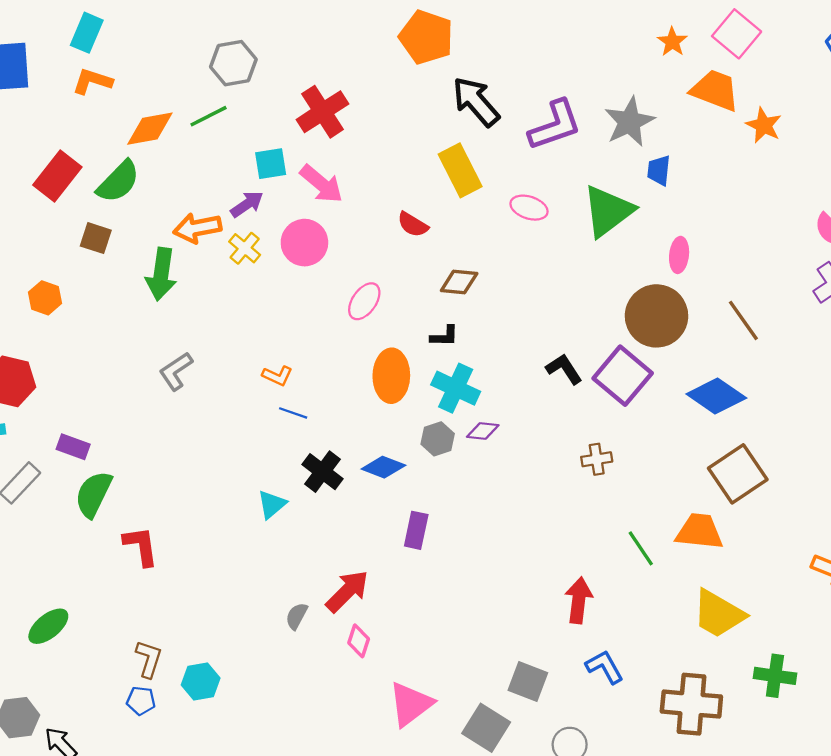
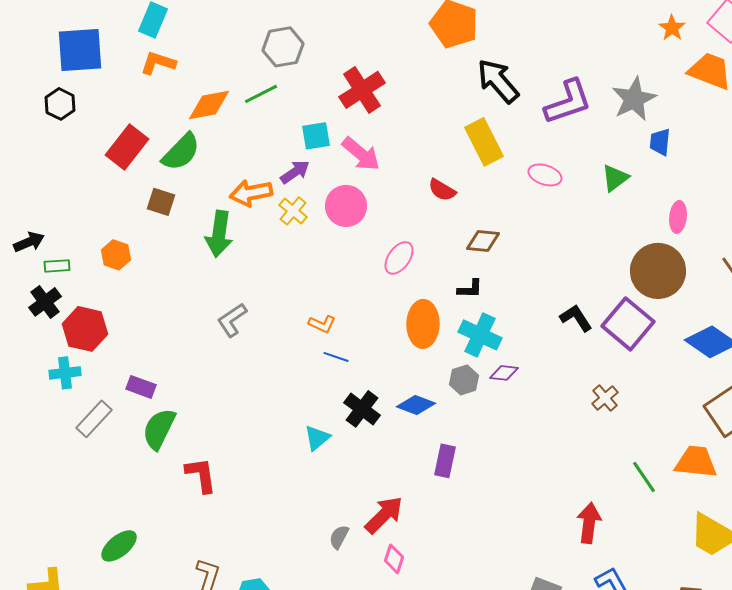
green triangle: (608, 211) -> (615, 178), size x0.6
brown cross: (597, 459) -> (605, 398), turned -32

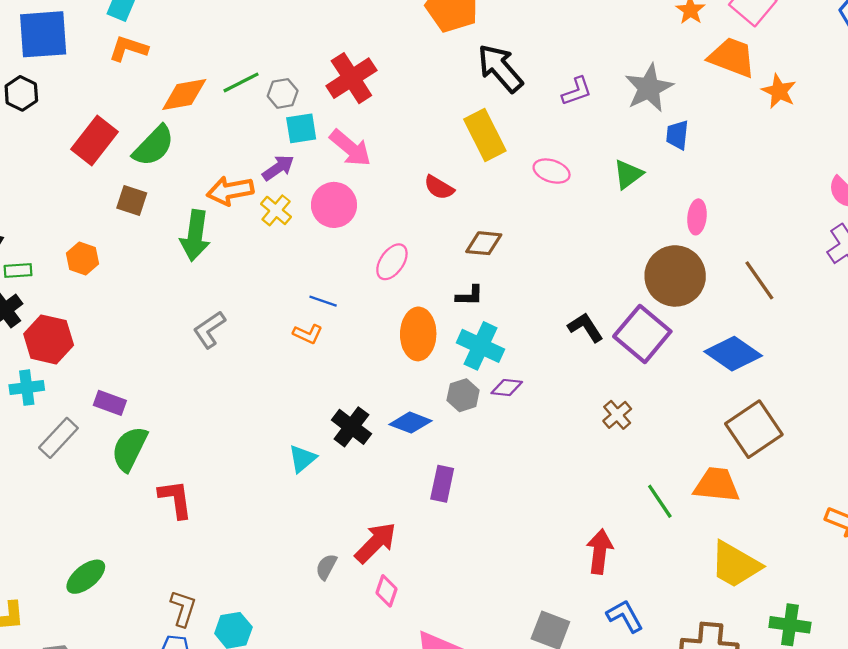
gray hexagon: (283, 47) -> (283, 93), moved, size x0.7
purple L-shape: (568, 102) -> (577, 91), size x0.6
blue line: (336, 357) -> (323, 301), moved

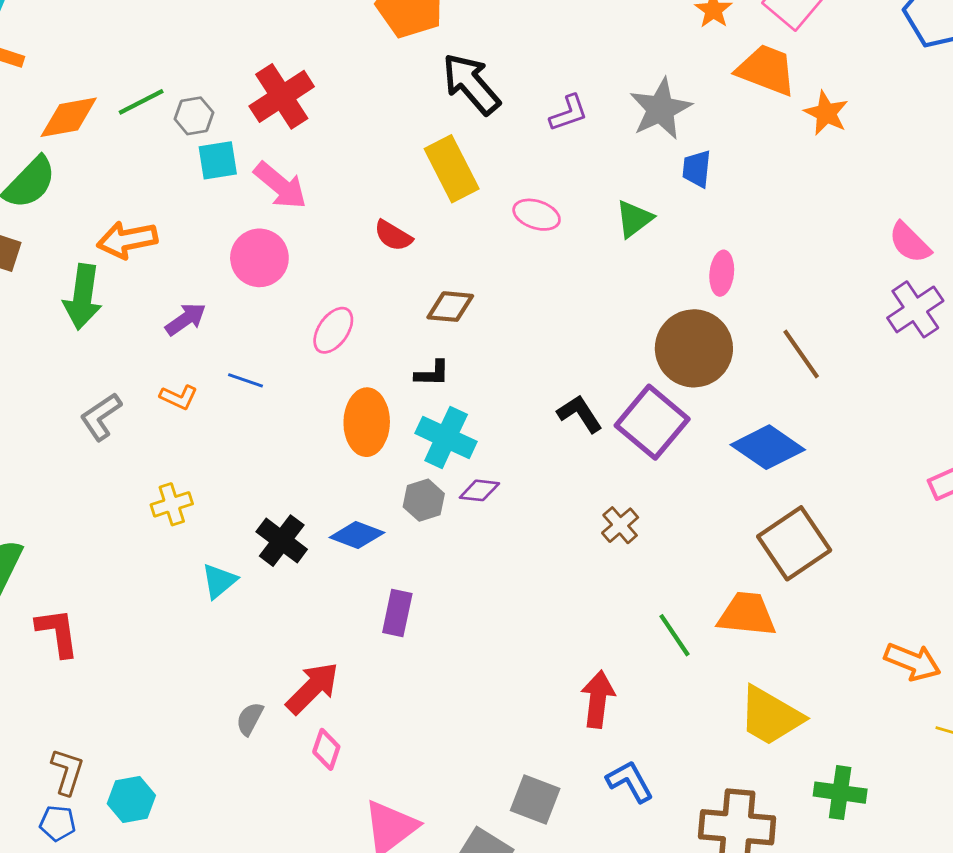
purple arrow: (278, 168) -> (186, 319), moved
yellow cross: (276, 210) -> (172, 504), moved, turned 32
orange L-shape: (308, 334) -> (179, 397), moved

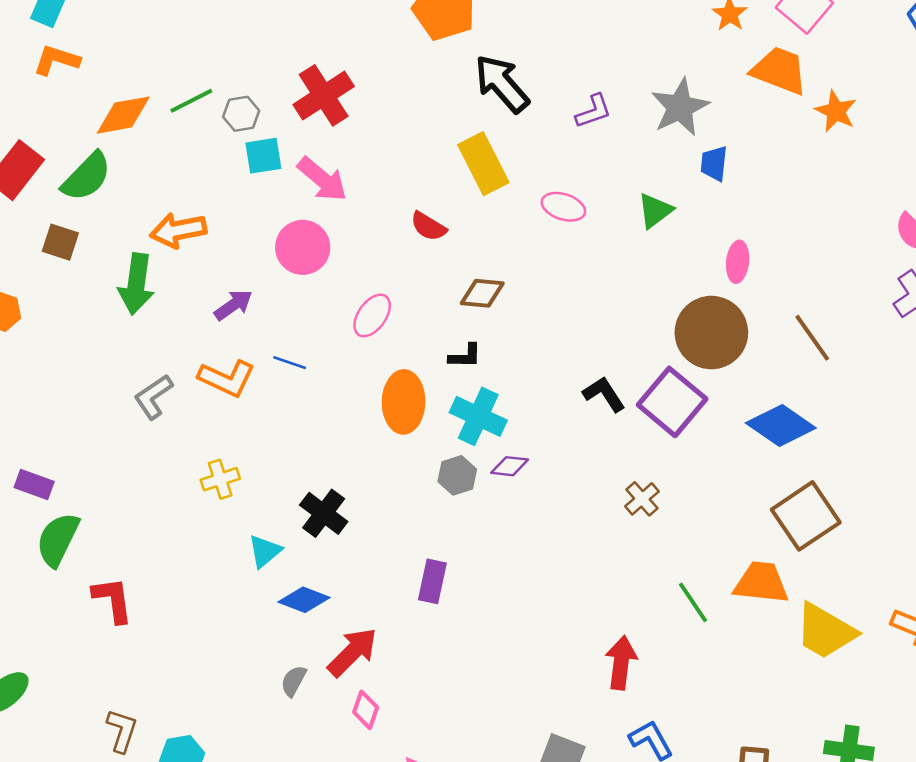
orange L-shape: (179, 397) -> (227, 378), size x1.6
blue diamond: (357, 535) -> (304, 600), moved
yellow trapezoid: (770, 716) -> (825, 631), moved

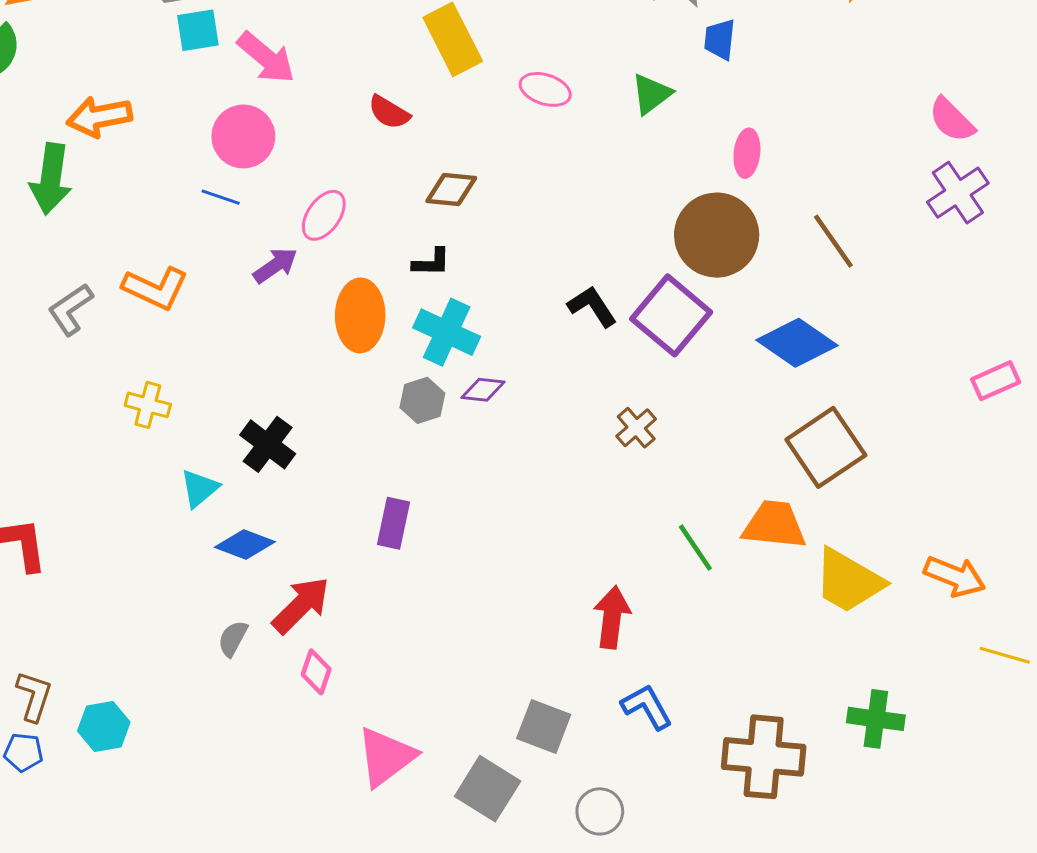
purple arrow: (233, 305) -> (275, 265), moved
blue line: (290, 363) -> (221, 197), moved
yellow cross: (220, 479) -> (148, 405), turned 33

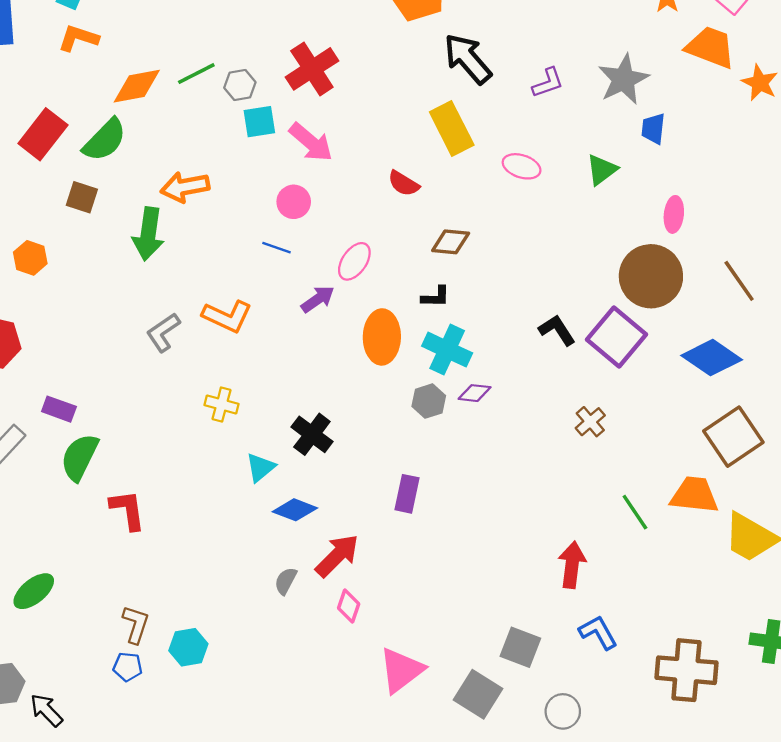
pink circle: (243, 136) -> (294, 202), size x0.7

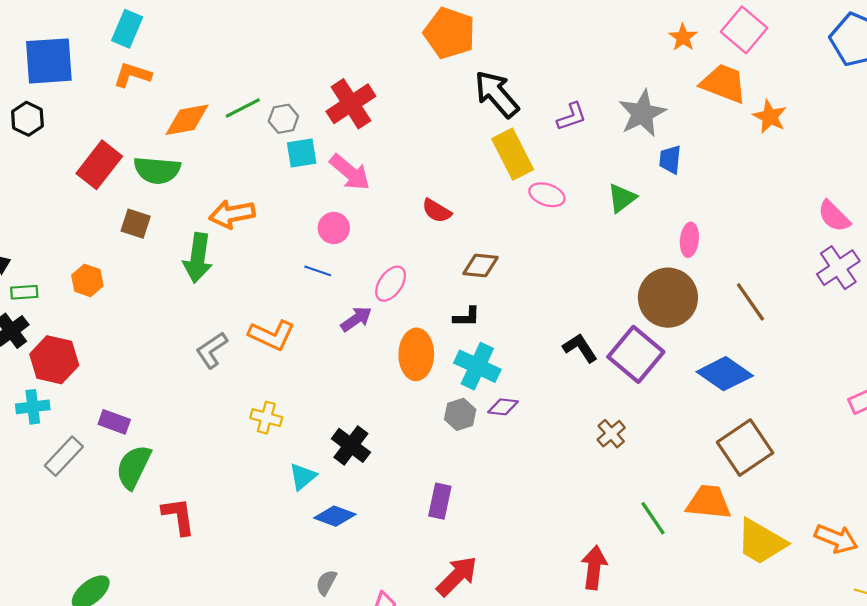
yellow rectangle: (452, 129) -> (513, 154), moved
green semicircle: (105, 140) -> (157, 170), turned 51
red arrow: (337, 556) -> (457, 576), moved

